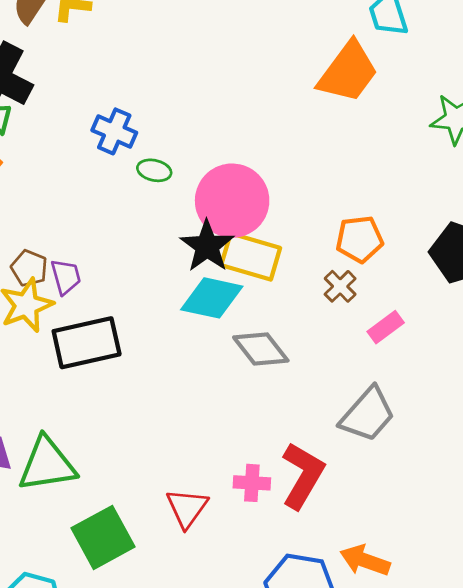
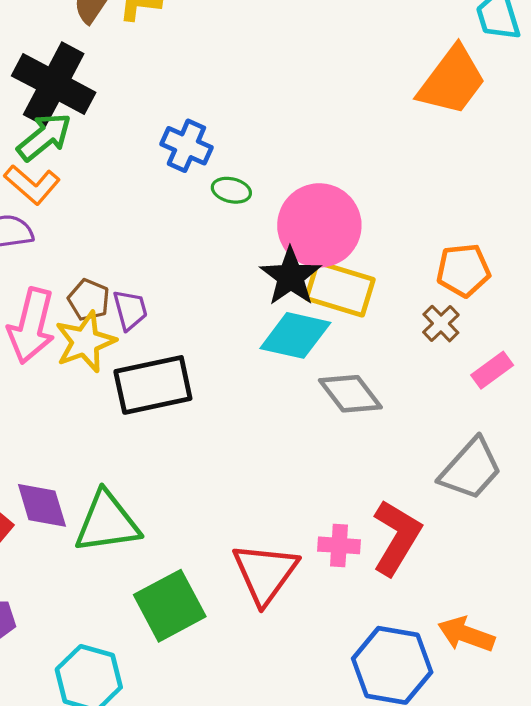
red triangle: (187, 508) -> (265, 573), size x1.4

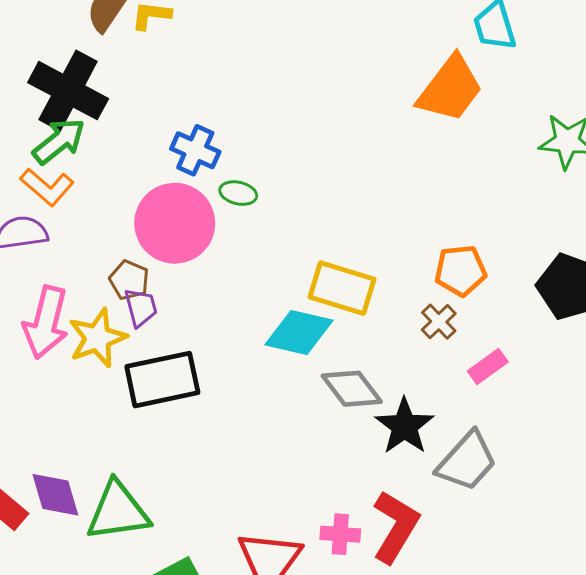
pink circle: (319, 225) -> (175, 223), moved
black star: (291, 277) -> (404, 426), moved
brown pentagon: (89, 300) -> (129, 280), moved

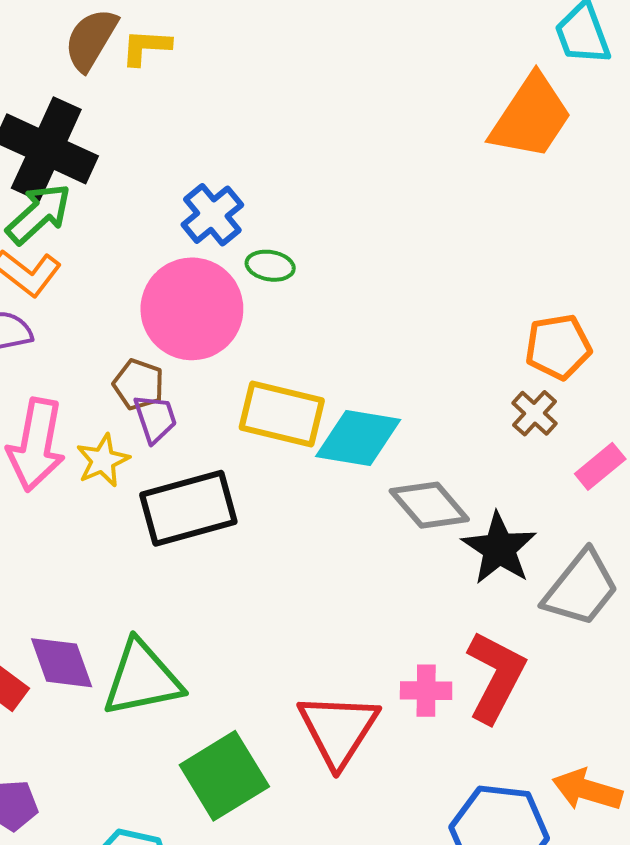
blue cross: (195, 150) -> (212, 215), turned 30
yellow rectangle: (342, 288) -> (282, 414), moved
yellow star: (97, 338) -> (103, 460), size x0.7

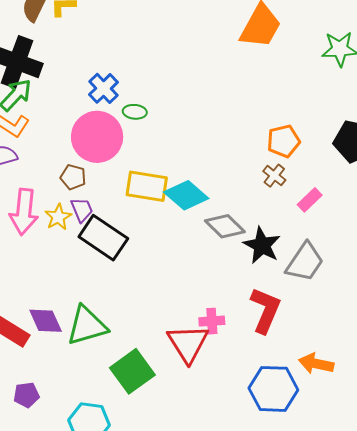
purple trapezoid: (155, 418) -> (82, 210), moved
cyan diamond: (358, 438) -> (186, 195), turned 36
black rectangle: (188, 508) -> (103, 238), turned 54
pink cross: (426, 691) -> (212, 321), moved

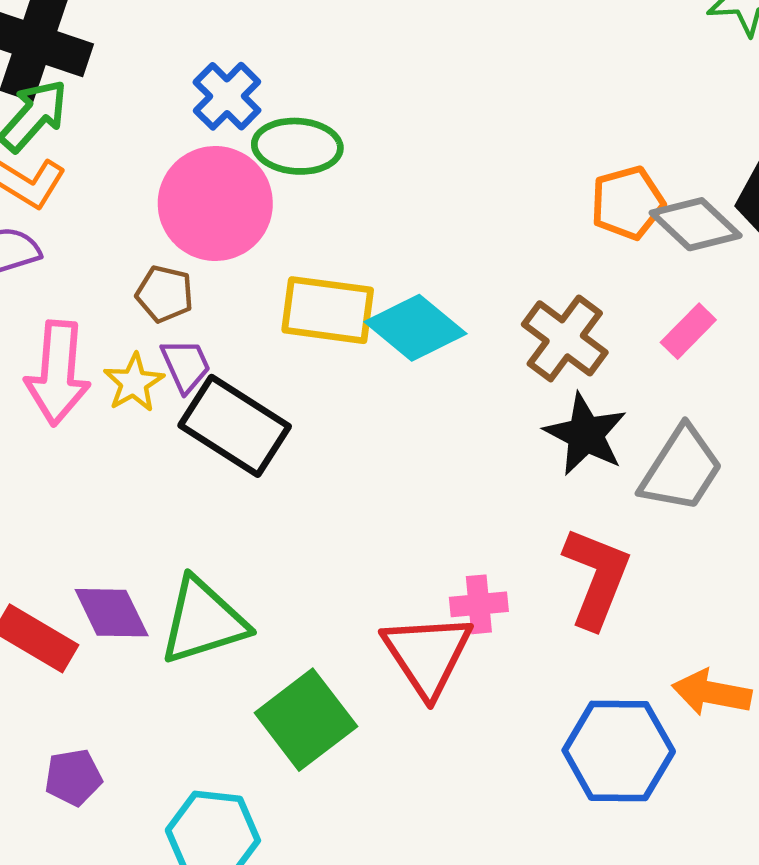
green ellipse: (135, 112) -> (297, 146), size x1.6
brown cross: (274, 176) -> (565, 338), moved, size x1.6
gray diamond: (225, 226) -> (696, 224), moved

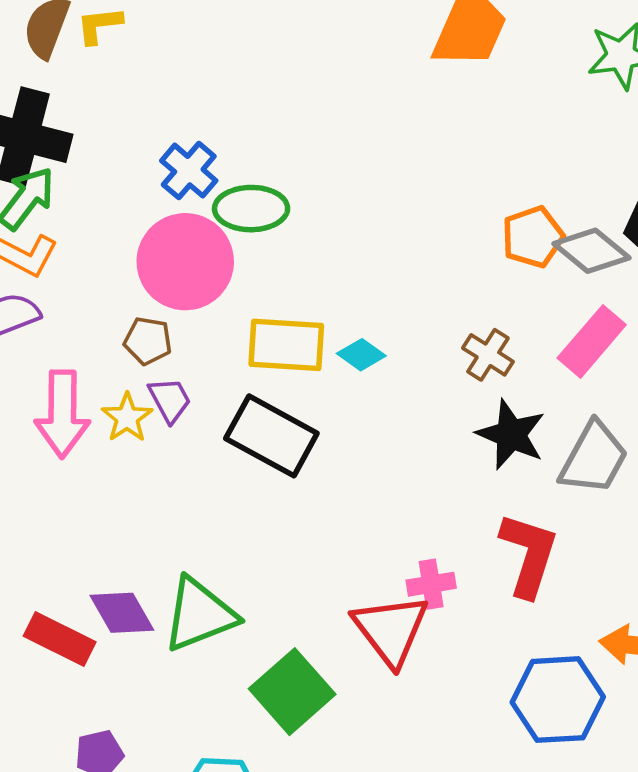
cyan diamond: (415, 328) -> (361, 355), size x0.6
pink rectangle: (688, 331) -> (592, 341), size x1.5
brown cross: (565, 338) -> (488, 355), size x0.7
black rectangle: (235, 426) -> (271, 436), moved

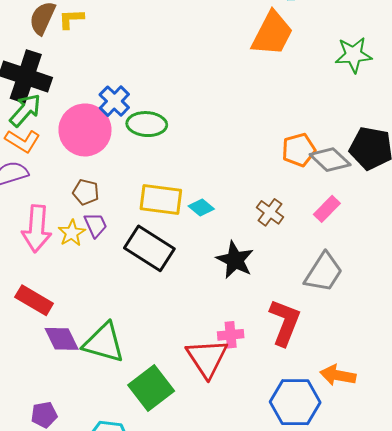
pink circle: (185, 262) -> (85, 130), moved
pink rectangle: (592, 341) -> (327, 209), size x0.7
black star: (511, 435) -> (235, 260), moved
green triangle: (200, 615) -> (104, 343), turned 33
red rectangle: (60, 639) -> (34, 300), moved

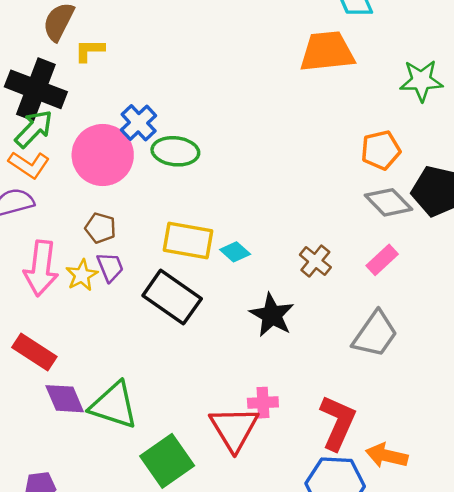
yellow L-shape: (71, 19) -> (89, 50), moved
orange trapezoid: (272, 34) -> (327, 52), turned -126
orange pentagon: (299, 150) -> (381, 150), moved
red L-shape: (285, 322) -> (338, 423), moved

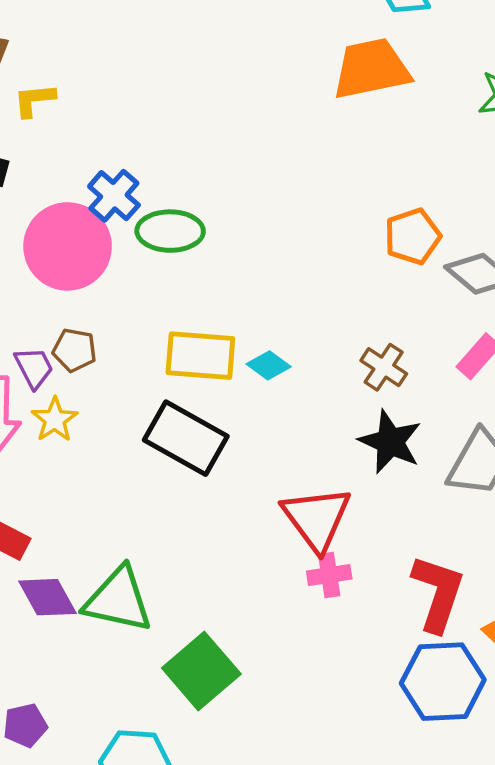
orange pentagon: (381, 150) -> (413, 236), moved
purple trapezoid: (110, 267) -> (34, 368), moved
black star: (272, 315) -> (390, 442), moved
red triangle: (234, 429) -> (316, 518), moved

